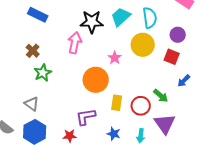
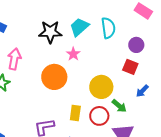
pink arrow: (75, 43) -> (14, 59), moved
yellow circle: (143, 45) -> (101, 87), moved
pink star: (115, 58) -> (73, 54), moved
orange circle: (96, 80) -> (54, 77), moved

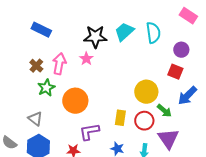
pink star: (73, 54) -> (86, 59), moved
orange circle: (54, 77) -> (75, 101), moved
blue arrow: (142, 91) -> (187, 96), size x1.5

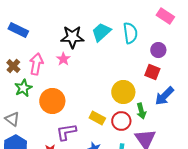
green arrow: (164, 111) -> (141, 111), turned 35
yellow rectangle: (120, 118) -> (97, 118), turned -70

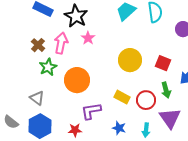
black star: (72, 37) -> (76, 16), moved, turned 30
red square: (152, 72) -> (163, 63), moved
yellow circle: (123, 92) -> (130, 60), moved

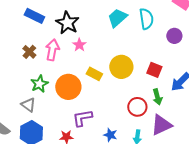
green star: (48, 67) -> (39, 84), moved
yellow rectangle: (122, 97) -> (94, 74), moved
purple triangle: (170, 118) -> (161, 125), turned 40

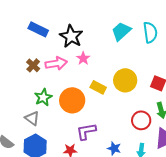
pink arrow: (52, 50) -> (56, 63), turned 70

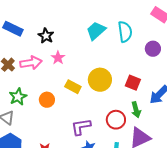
black star: (71, 36) -> (46, 36), size x0.7
orange circle: (72, 100) -> (47, 100), size x0.6
purple L-shape: (86, 131) -> (81, 127), moved

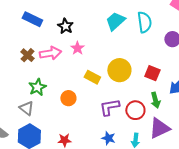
orange circle: (47, 100) -> (68, 98), moved
purple L-shape: (81, 127) -> (109, 107), moved

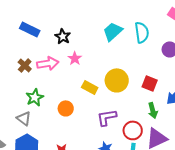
red circle: (135, 110) -> (133, 130), moved

